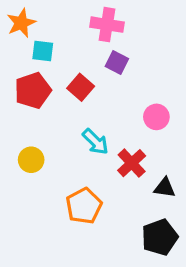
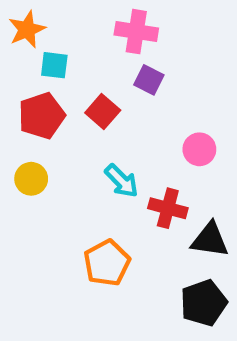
yellow circle: (31, 160) -> (31, 179), moved
red cross: (132, 163) -> (168, 208), turned -32
black triangle: (165, 188) -> (210, 240), size x1.4

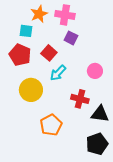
orange star: (27, 29) -> (39, 14), moved
red pentagon: (42, 116) -> (20, 55), turned -30
yellow circle: (31, 179) -> (31, 90), moved, size x1.5
cyan arrow: (122, 181) -> (58, 73), moved, turned 90

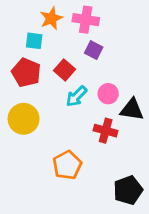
pink circle: (95, 71) -> (108, 94), moved
yellow circle: (31, 90) -> (24, 119), moved
black triangle: (100, 114) -> (132, 110), moved

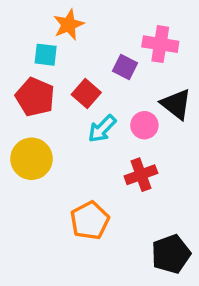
pink cross: (86, 20) -> (160, 44), moved
black triangle: (132, 110) -> (176, 104), moved, turned 30
red cross: (106, 131) -> (141, 175), turned -35

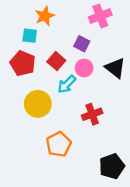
pink cross: (160, 44) -> (100, 16), moved, turned -30
pink circle: (144, 125) -> (84, 68), moved
yellow circle: (32, 159) -> (38, 104), moved

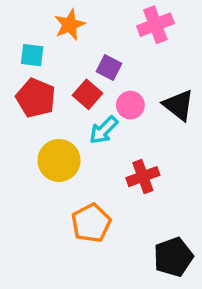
cyan square: (30, 36) -> (32, 55), moved
purple square: (82, 44) -> (109, 68), moved

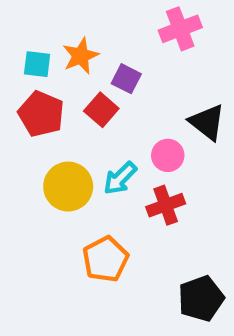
orange star: (70, 25) -> (81, 56), moved
pink circle: (130, 105) -> (168, 155), moved
cyan arrow: (104, 130) -> (120, 178), moved

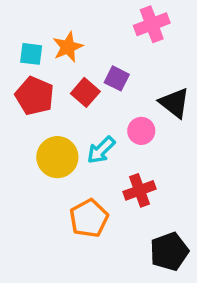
purple square: (126, 79) -> (117, 78), moved
red cross: (166, 205) -> (140, 190), moved

